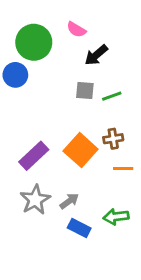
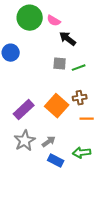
green circle: (34, 42) -> (30, 18), moved
black arrow: (96, 55) -> (68, 39), turned 78

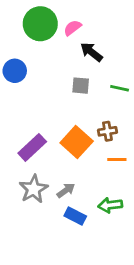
pink semicircle: (54, 21) -> (73, 28), turned 112
green line: (79, 68) -> (120, 88), moved, turned 32

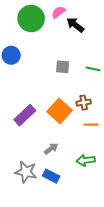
pink semicircle: (73, 28) -> (58, 12), moved
black arrow: (91, 52) -> (75, 25), moved
gray star: (34, 189) -> (26, 172), moved, turned -30
blue rectangle: (75, 216) -> (51, 176), moved

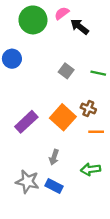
gray square: (63, 67) -> (66, 71), turned 32
brown cross: (84, 103) -> (88, 108), turned 32
gray arrow: (51, 149) -> (54, 157), turned 144

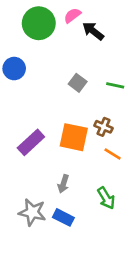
orange square: (63, 117) -> (74, 137), turned -30
orange line: (96, 132) -> (113, 154), turned 32
green arrow: (91, 169) -> (106, 198), turned -114

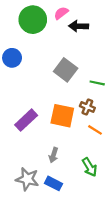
black arrow: (93, 31) -> (79, 26), turned -36
gray square: (78, 83) -> (66, 70), size x1.5
green line: (115, 85) -> (97, 83), moved

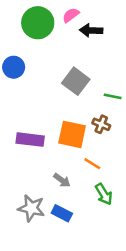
purple rectangle: (26, 120) -> (30, 140), turned 50
orange line: (95, 130) -> (92, 164), moved
gray arrow: (54, 155) -> (62, 180), turned -72

